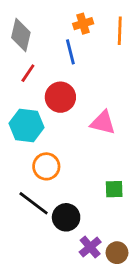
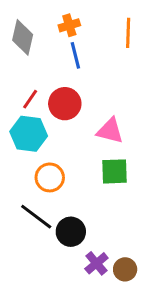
orange cross: (83, 24) -> (69, 25), moved
red line: (28, 73) -> (30, 99), moved
green square: (114, 189) -> (115, 171), moved, size x1.4

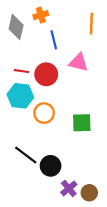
orange cross: (69, 25) -> (41, 15), moved
red line: (30, 99) -> (21, 71), turned 64
pink triangle: (110, 131) -> (79, 62), moved
orange circle: (50, 177) -> (44, 113), moved

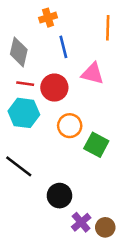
gray diamond: (16, 27) -> (19, 52), moved
orange circle: (44, 113) -> (70, 126), moved
green square: (82, 123) -> (96, 145), turned 30
black line: (26, 155) -> (19, 166), moved

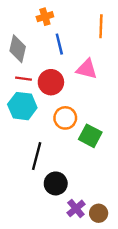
black line: (19, 166) -> (37, 156), moved, turned 68

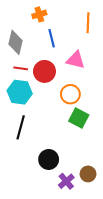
orange circle: (65, 118) -> (70, 94), moved
black line: (37, 156) -> (21, 127), moved
brown circle: (99, 213) -> (88, 174), moved

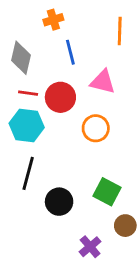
green square: (79, 118) -> (107, 192), moved
black circle: (49, 159) -> (59, 202), moved
brown circle: (88, 174) -> (125, 226), moved

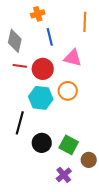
cyan hexagon: (27, 125) -> (41, 98), moved
green square: (107, 192) -> (69, 145), moved

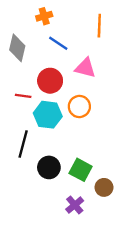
blue line: (50, 37) -> (58, 43), turned -42
red line: (20, 66) -> (23, 96), moved

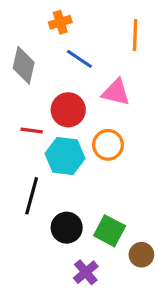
purple cross: (75, 205) -> (86, 272), moved

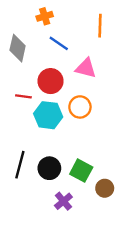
black line: (32, 196) -> (20, 165), moved

